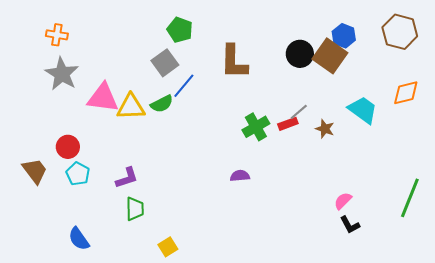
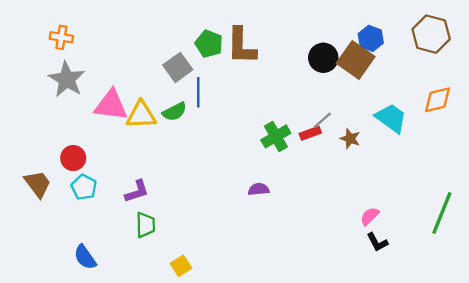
green pentagon: (180, 30) -> (209, 44), moved
brown L-shape: (234, 62) -> (241, 46), moved
blue line: (184, 86) -> (198, 92), turned -40

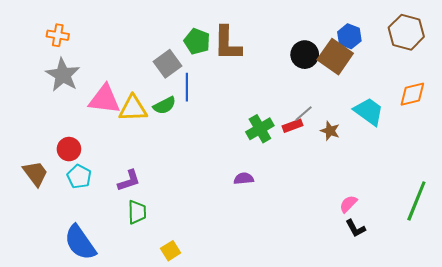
blue semicircle: (85, 257) -> (80, 243), size x1.5

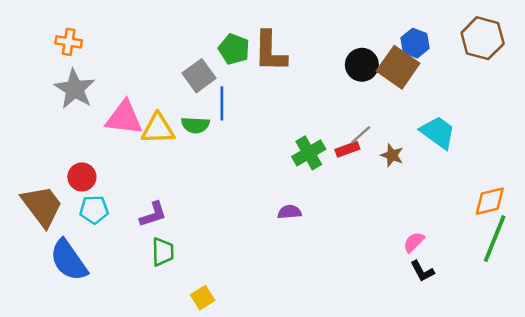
orange diamond: (412, 94) -> (490, 201), moved
green semicircle: (164, 105) -> (195, 125), turned 30
brown trapezoid: (35, 173) -> (42, 206), size x1.4
cyan pentagon: (79, 177) -> (94, 210), turned -30
blue semicircle: (80, 243) -> (69, 260), moved

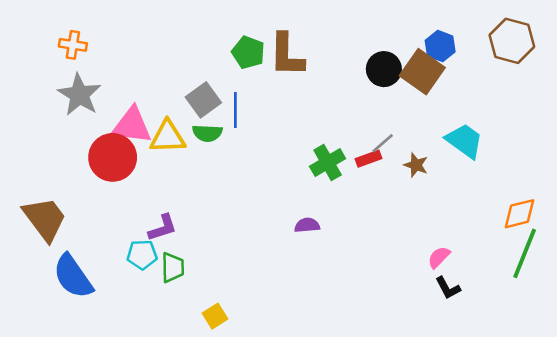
gray square: (199, 76) -> (203, 100), moved
red circle: (82, 177) -> (113, 157), moved, size x1.6
cyan pentagon: (94, 210) -> (142, 255), moved

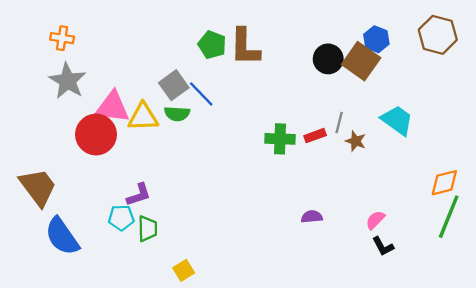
blue line: (235, 110) -> (201, 94), turned -44
gray line: (383, 143) -> (339, 122), moved, turned -35
green cross: (328, 163) -> (280, 139), turned 32
purple semicircle: (307, 225) -> (312, 217), moved

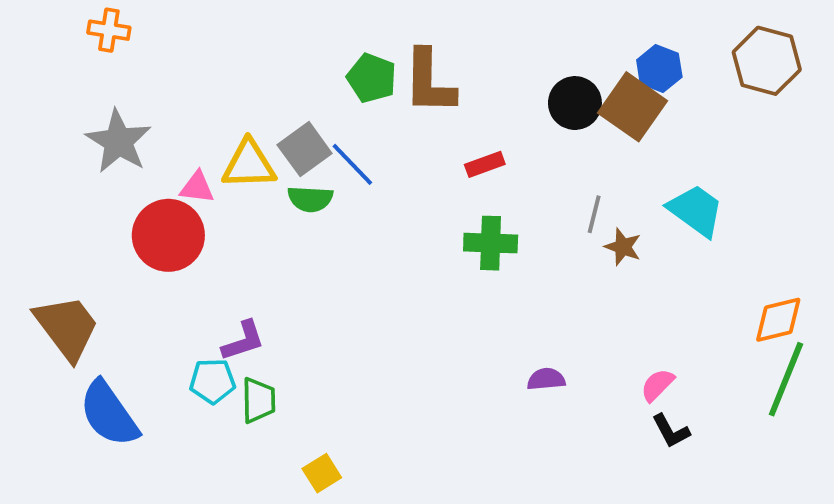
orange cross: (62, 38) -> (109, 30), moved
pink triangle: (112, 107) -> (197, 187), size x0.6
yellow triangle: (143, 117) -> (249, 164), moved
red rectangle: (315, 136) -> (485, 164), moved

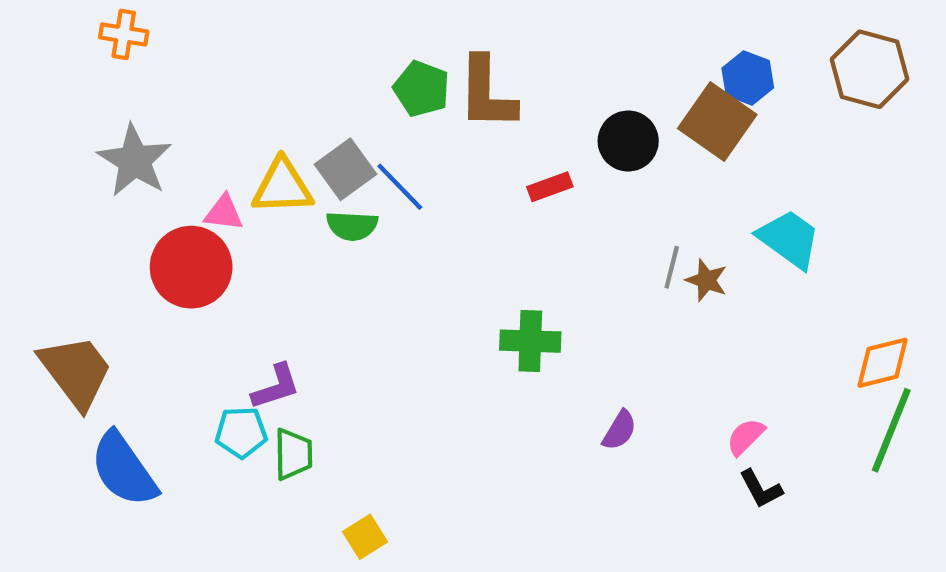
black circle: (575, 103) -> (628, 141), moved
gray line: (594, 214) -> (672, 267), moved
green cross: (491, 243) -> (530, 341), moved
purple semicircle: (546, 379) -> (619, 430), turned 126

